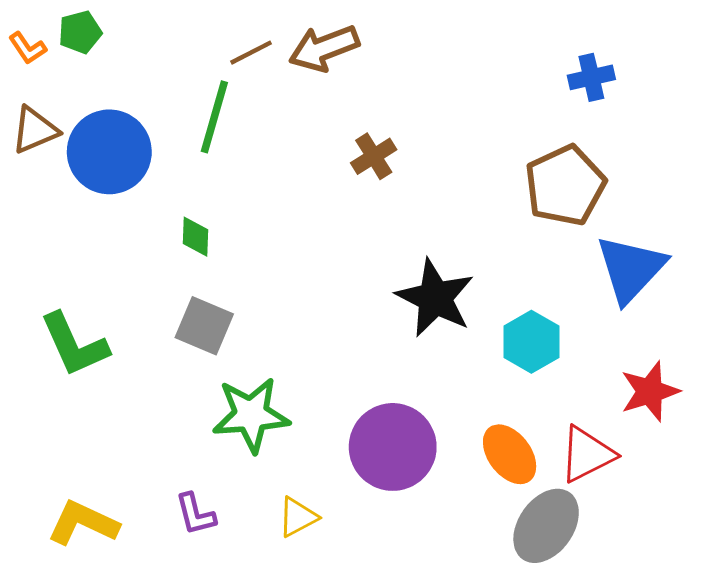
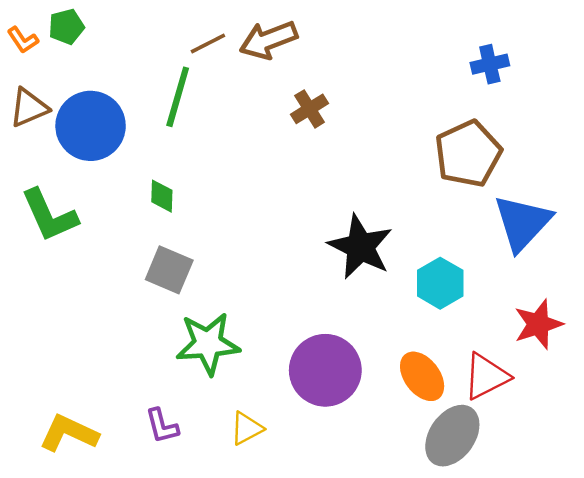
brown cross: (374, 156) -> (310, 109), moved
green L-shape: (74, 345) -> (49, 215), moved

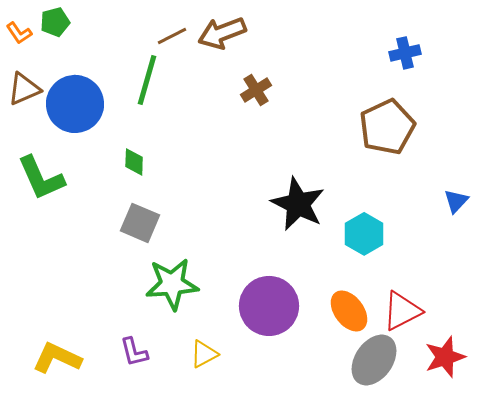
blue triangle: (523, 223) -> (456, 201), moved, size x0.5
red star: (538, 324) -> (445, 357), moved

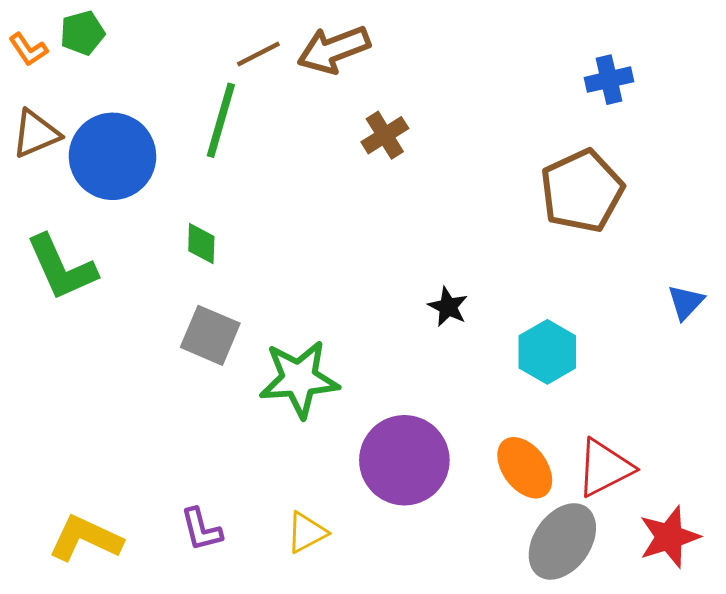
black star: (298, 204) -> (448, 307), size x0.5
green star: (172, 284) -> (299, 379), moved

